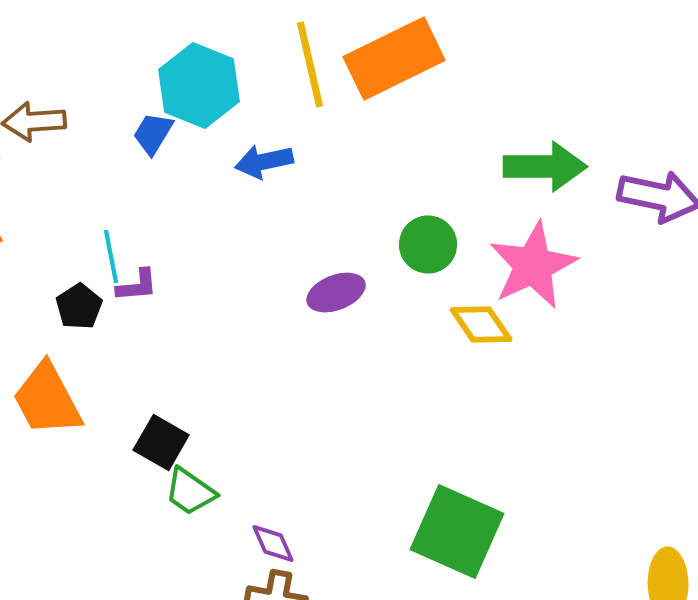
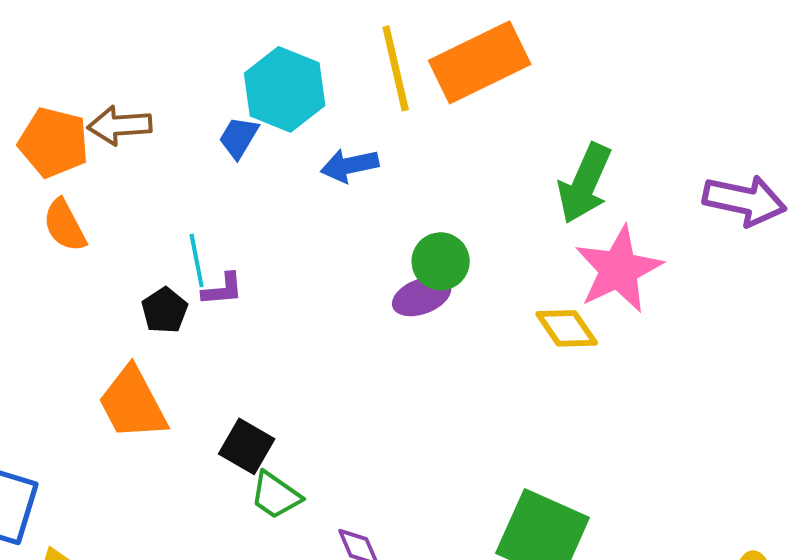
green arrow: (545, 166) -> (585, 183), moved, turned 114
green circle: (428, 244) -> (441, 261), moved

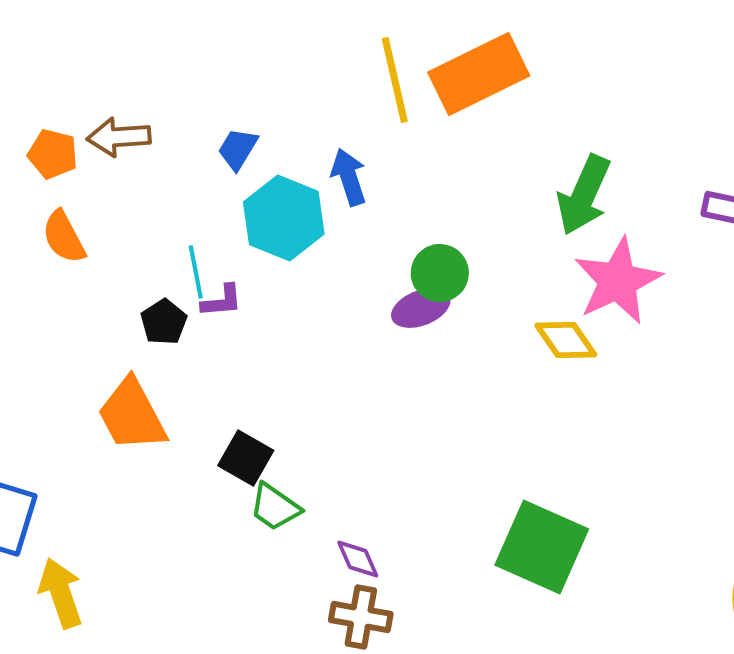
cyan hexagon: (285, 89) -> (284, 218), moved
orange pentagon: (54, 142) -> (53, 154), size x0.7
blue arrow: (350, 165) -> (349, 177), turned 84

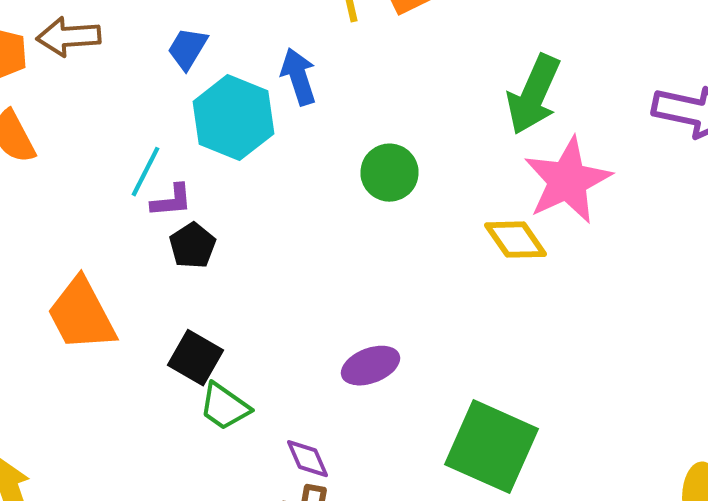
cyan line: (196, 272) -> (146, 172), turned 38
purple ellipse: (421, 308) -> (370, 366), moved
black pentagon: (164, 322) -> (192, 246), moved

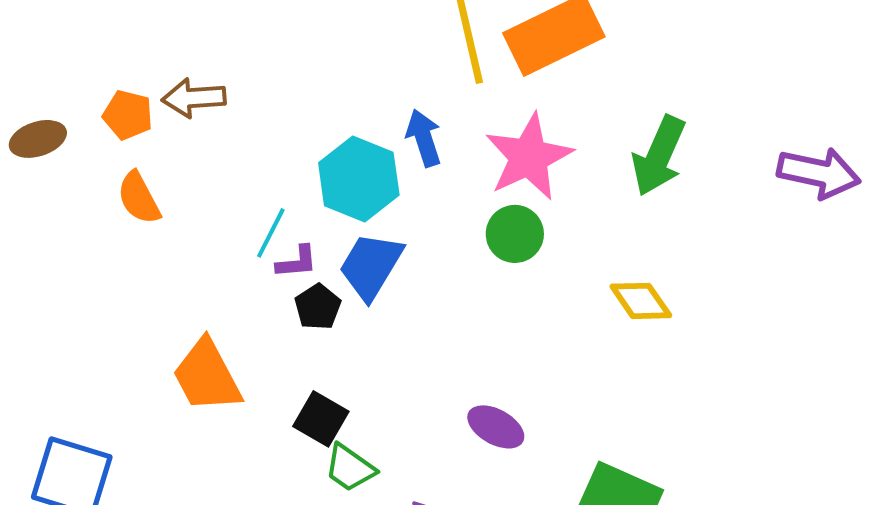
blue trapezoid: (188, 49) -> (371, 266), moved, size x1.6
pink star: (568, 181) -> (529, 157), moved
purple ellipse: (370, 366) -> (496, 427), turned 50

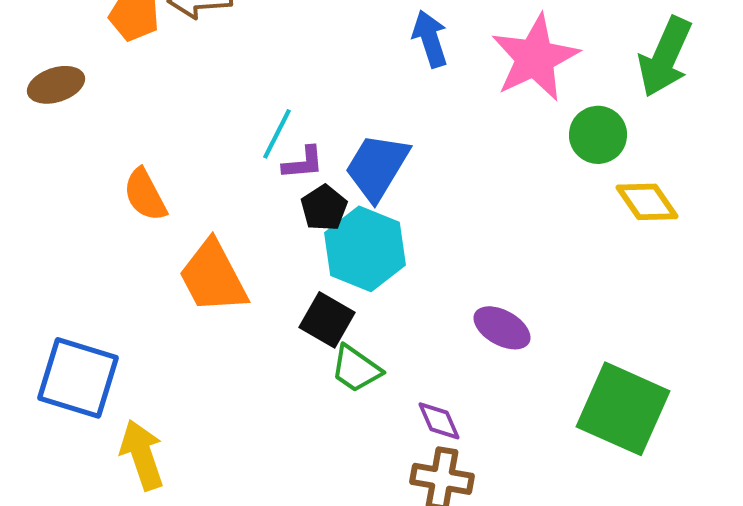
brown ellipse: (38, 139) -> (56, 85), moved
cyan hexagon: (359, 179) -> (365, 249), moved
orange semicircle: (139, 198) -> (145, 195), moved
green circle: (515, 234) -> (598, 135), moved

